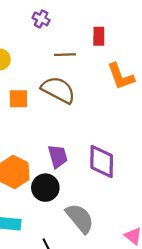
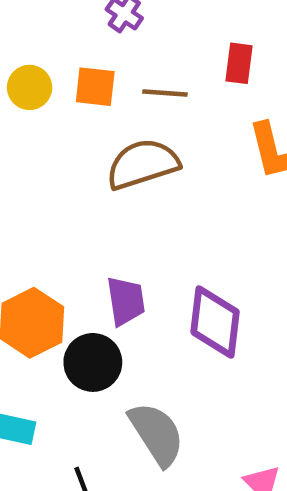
brown semicircle: (58, 90) -> (143, 164), turned -52
orange square: (18, 99) -> (95, 87), moved

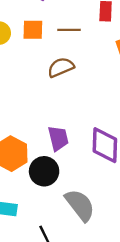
brown semicircle: (143, 164) -> (61, 67), size x0.7

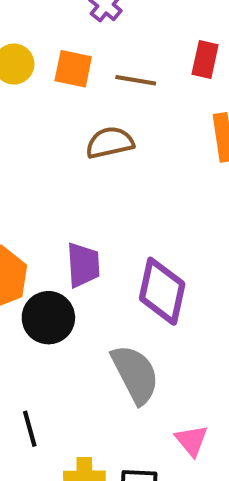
gray semicircle: (80, 205) -> (135, 374), moved

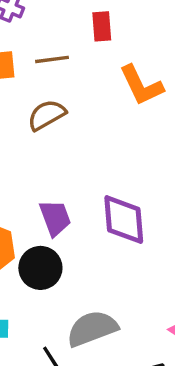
gray semicircle: (135, 374) -> (92, 329), moved, turned -66

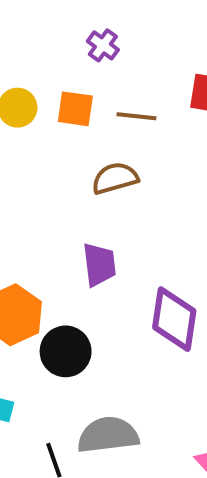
purple trapezoid: (55, 218) -> (99, 265), moved

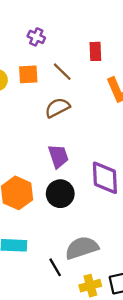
brown line: (136, 116) -> (62, 72), turned 50
black circle: (66, 351) -> (60, 194), moved

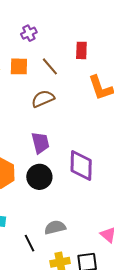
purple cross: (36, 37) -> (29, 33), turned 35
gray semicircle: (82, 248) -> (55, 227), size x0.7

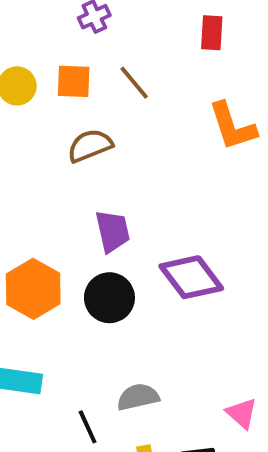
red rectangle: (81, 50) -> (212, 33), moved
brown semicircle: (43, 99) -> (90, 146), moved
purple diamond: (81, 166) -> (191, 277), turned -40

